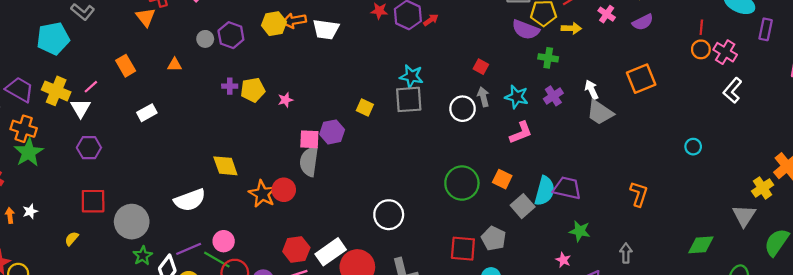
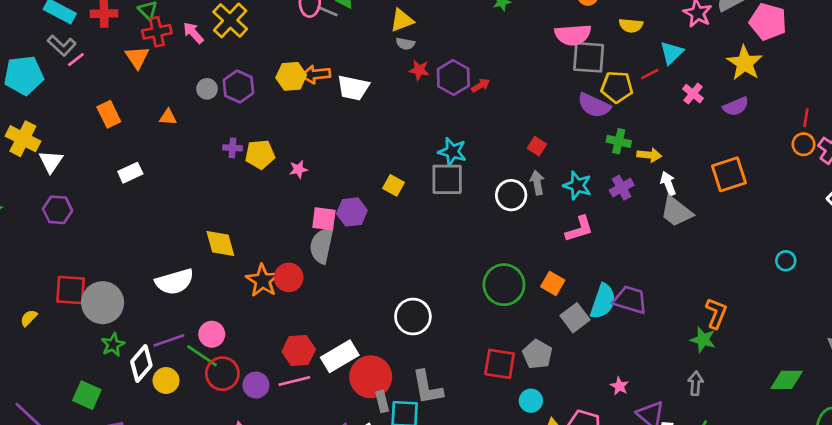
yellow arrow: (571, 28) -> (649, 155), moved
pink line: (91, 87) -> (76, 60), moved
red square: (93, 201) -> (71, 290), moved
green star: (580, 231) -> (703, 340), moved

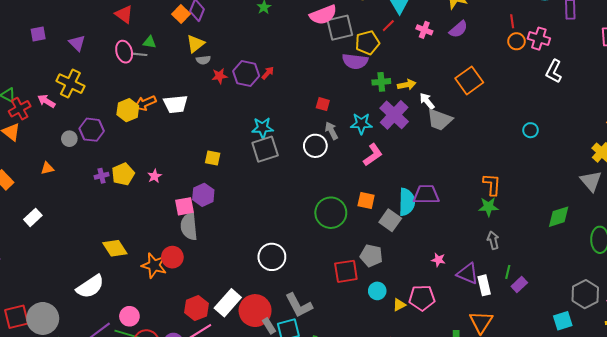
yellow square: (394, 185) -> (213, 158), moved
purple cross: (622, 188) -> (394, 115), size x1.6

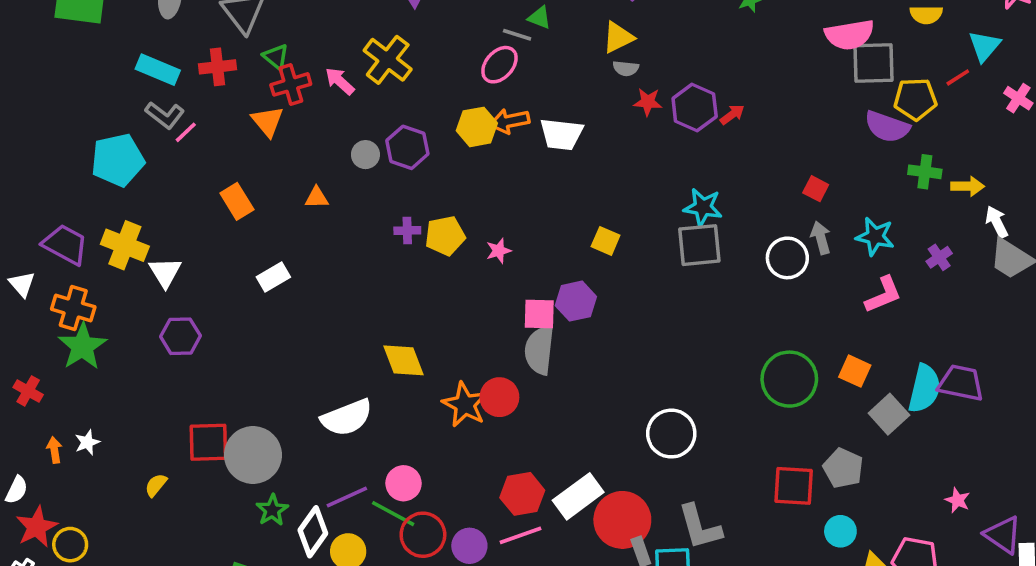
pink ellipse: (124, 52) -> (499, 65), moved, turned 45
purple cross: (394, 115) -> (939, 257), moved, size x0.5

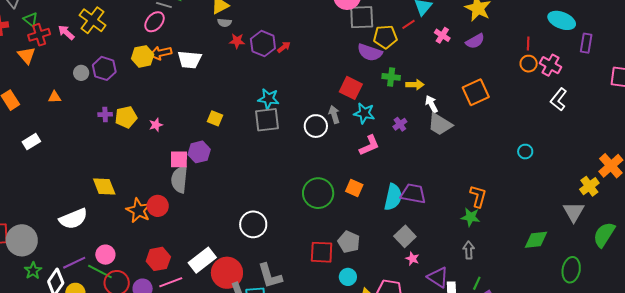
red square: (816, 189) -> (351, 88), moved, size x1.6
gray square: (889, 414) -> (405, 236), moved
red hexagon: (522, 494) -> (158, 259), moved

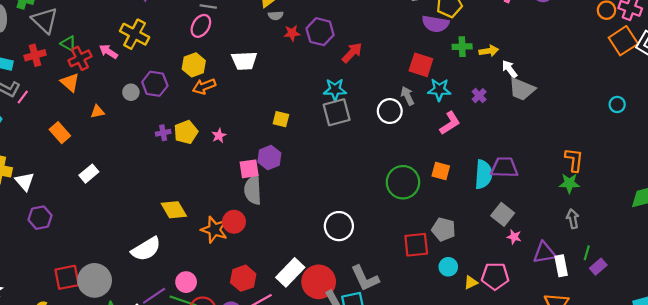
red arrow: (284, 47) -> (352, 53), moved, size x1.5
orange arrow: (161, 53) -> (204, 86), moved
orange square: (476, 92) -> (623, 41), moved
orange triangle: (55, 97) -> (97, 112), moved
purple triangle: (438, 277) -> (544, 253), turned -35

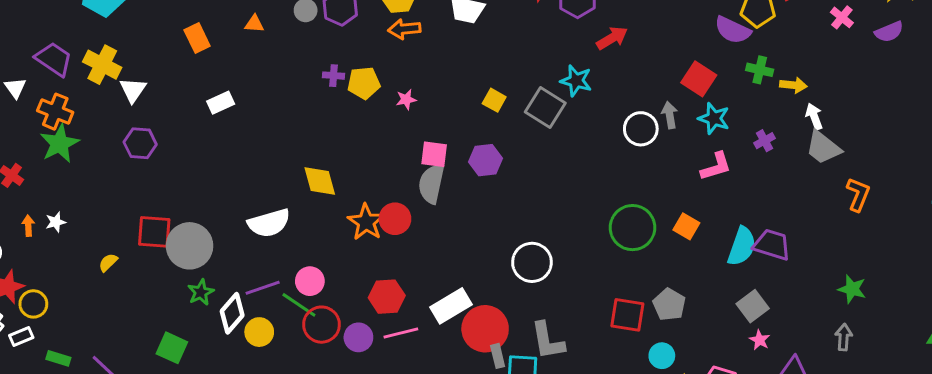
gray square: (337, 112) -> (545, 108), moved, turned 32
purple hexagon: (269, 158) -> (485, 160), moved
orange L-shape: (574, 160) -> (858, 194), moved

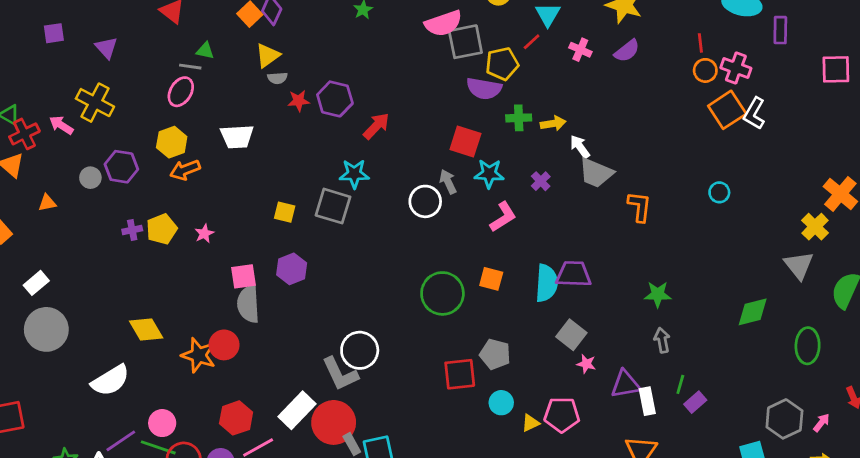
gray circle: (190, 246) -> (46, 329), moved
gray L-shape: (548, 341) -> (340, 374), moved

